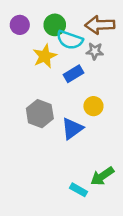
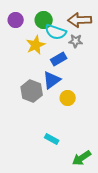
yellow circle: (93, 106) -> (68, 98), moved
blue triangle: (72, 129) -> (52, 80), moved
green arrow: (102, 176) -> (82, 158), moved
cyan rectangle: (78, 190) -> (52, 139), moved

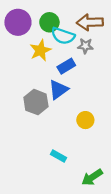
purple circle: (16, 20) -> (18, 22), size x1.5
yellow circle: (68, 98) -> (85, 120), moved

